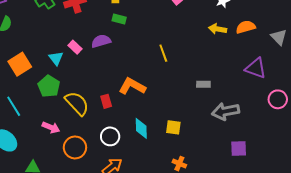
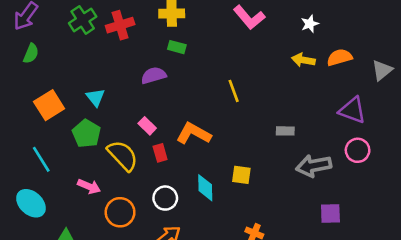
gray triangle: (279, 37) -> (382, 70), turned 36
pink rectangle: (75, 47) -> (147, 126), moved
pink circle: (278, 99) -> (358, 150), moved
yellow square: (173, 127) -> (241, 175), moved

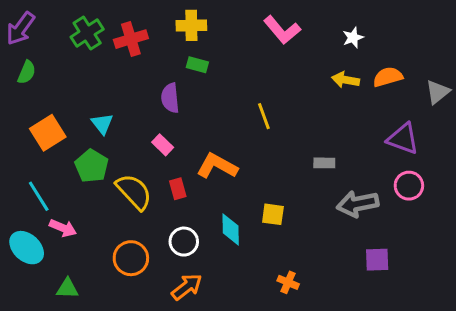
purple semicircle: (154, 75) -> (170, 98), turned -80
pink rectangle: (147, 126) -> (163, 145), moved
pink arrow: (89, 186) -> (63, 228), moved

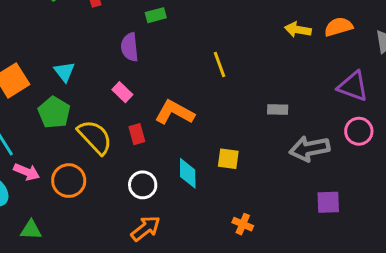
green rectangle: (197, 65) -> (156, 15), turned -30
orange circle: (131, 258) -> (69, 181), moved

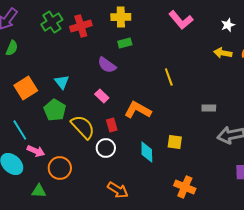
purple semicircle: (130, 47) -> (107, 65), turned -48
orange circle: (69, 181) -> (60, 168), moved
white circle: (143, 185) -> (106, 148), moved
orange cross: (243, 224) -> (185, 187), size x1.5
orange arrow: (146, 228) -> (118, 190), turned 70

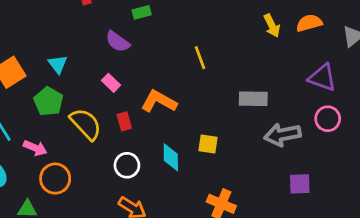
yellow arrow: (223, 53) -> (272, 26), turned -126
gray rectangle: (209, 108) -> (253, 99), size x1.5
white circle: (106, 148) -> (127, 165), moved
pink arrow: (36, 151) -> (35, 148), moved

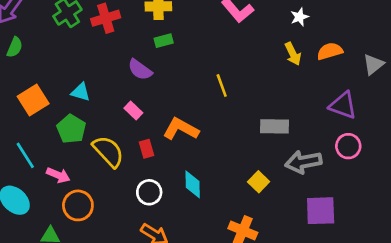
cyan triangle: (58, 64) -> (81, 92), turned -36
yellow square: (208, 144) -> (259, 182), moved, turned 36
purple square: (300, 184) -> (321, 211), size x1.4

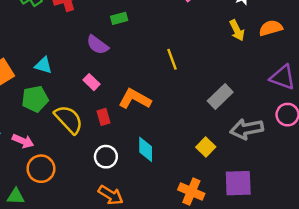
gray rectangle: (274, 126) -> (220, 97), turned -45
green pentagon: (71, 129) -> (35, 99), turned 30
purple square: (321, 211) -> (238, 183), moved

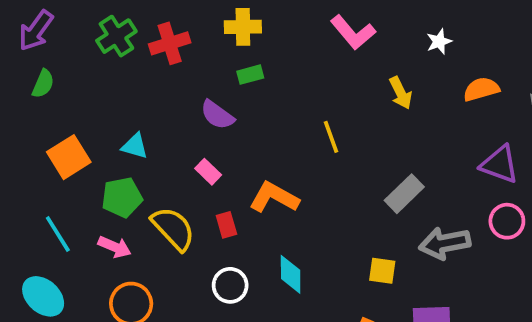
yellow arrow: (237, 30) -> (401, 93), moved
pink arrow: (23, 141) -> (115, 247), moved
yellow square: (206, 147) -> (382, 271), turned -36

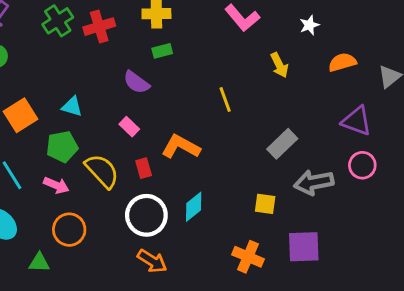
cyan diamond: (291, 274) -> (194, 207), turned 52
white circle: (230, 285) -> (146, 215), size x1.5

